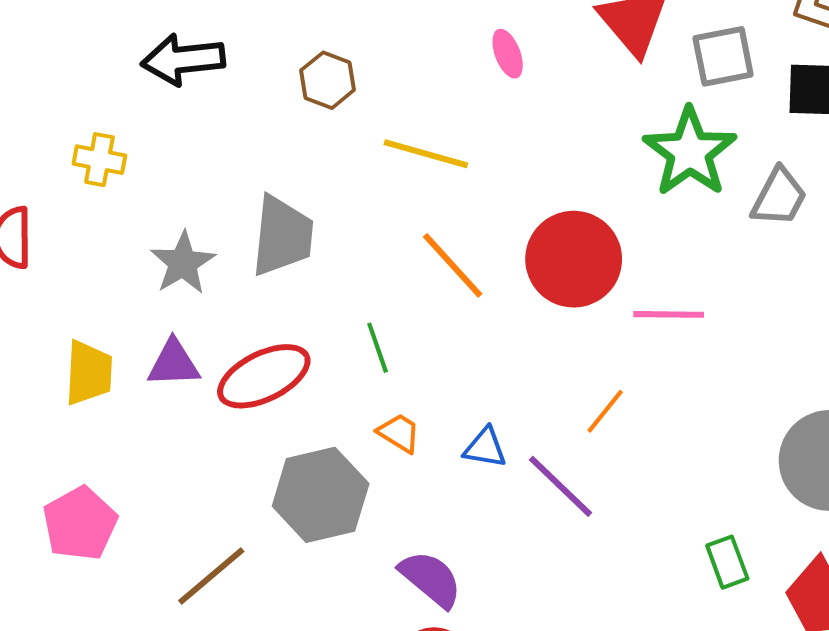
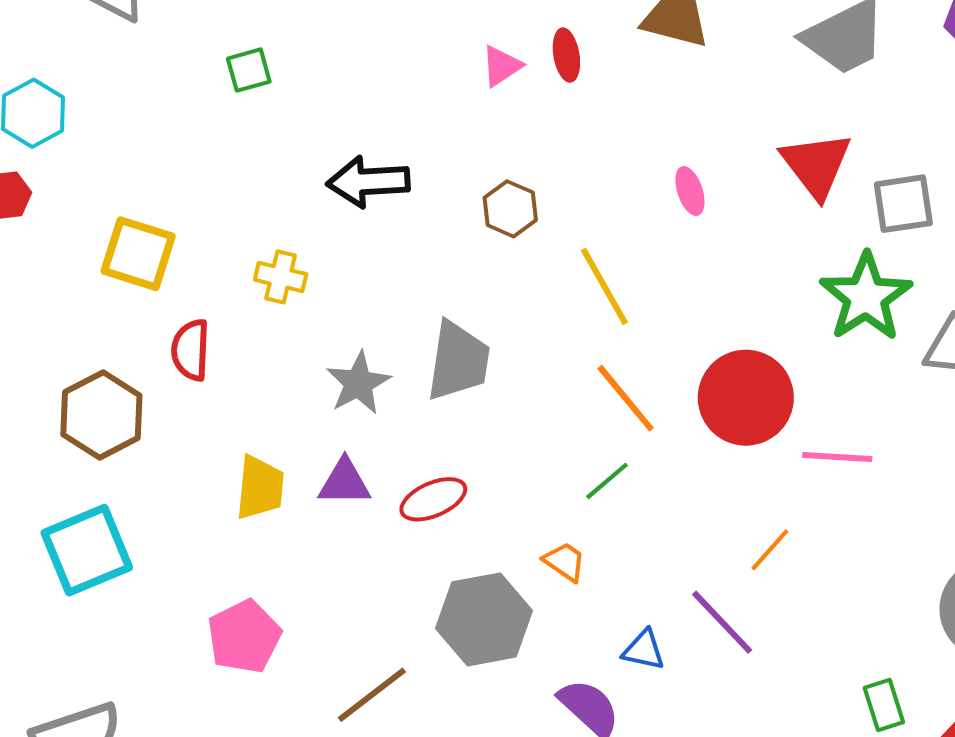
yellow line: (426, 154) -> (604, 286), turned 42
green line: (378, 348) -> (607, 481), moved, turned 66
red ellipse: (264, 376) -> (433, 499), size x0.7
blue triangle: (485, 448) -> (644, 650), moved

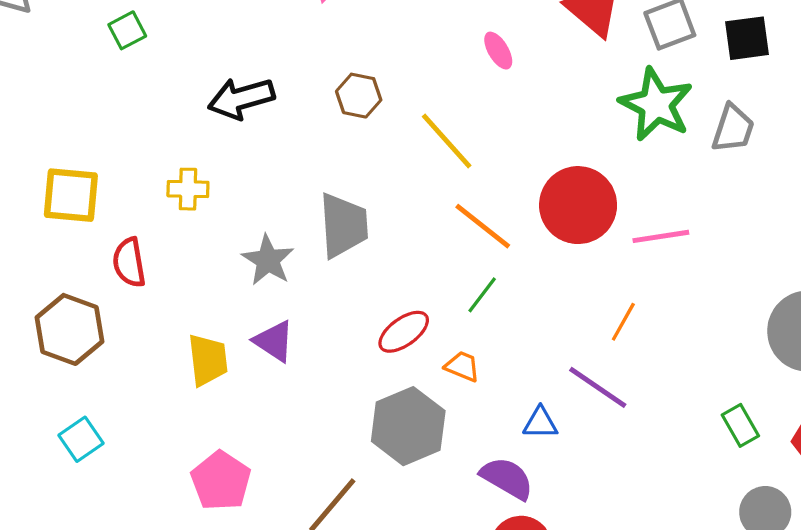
purple triangle: (345, 482) -> (274, 341), turned 45
red ellipse: (433, 499) -> (404, 332), moved
cyan square: (87, 550) -> (81, 439), size x0.6

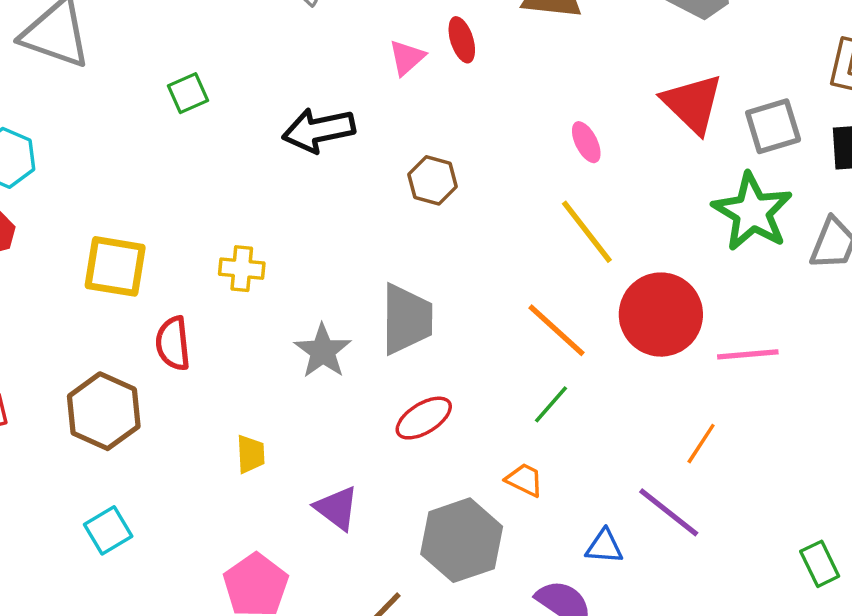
black arrow: (241, 98) -> (319, 130), moved
yellow line: (447, 141) -> (587, 232), moved
red ellipse: (404, 332) -> (424, 418), moved
purple triangle: (274, 341) -> (337, 508), moved
yellow trapezoid: (208, 360) -> (251, 454), size x0.7

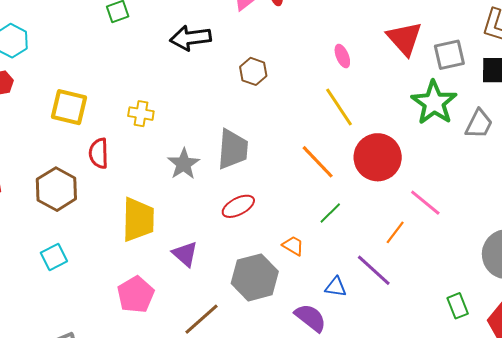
pink line: (748, 354) -> (425, 203), moved, turned 40
green line: (551, 404) -> (330, 213), moved
yellow trapezoid: (251, 454) -> (138, 220), size x2.0

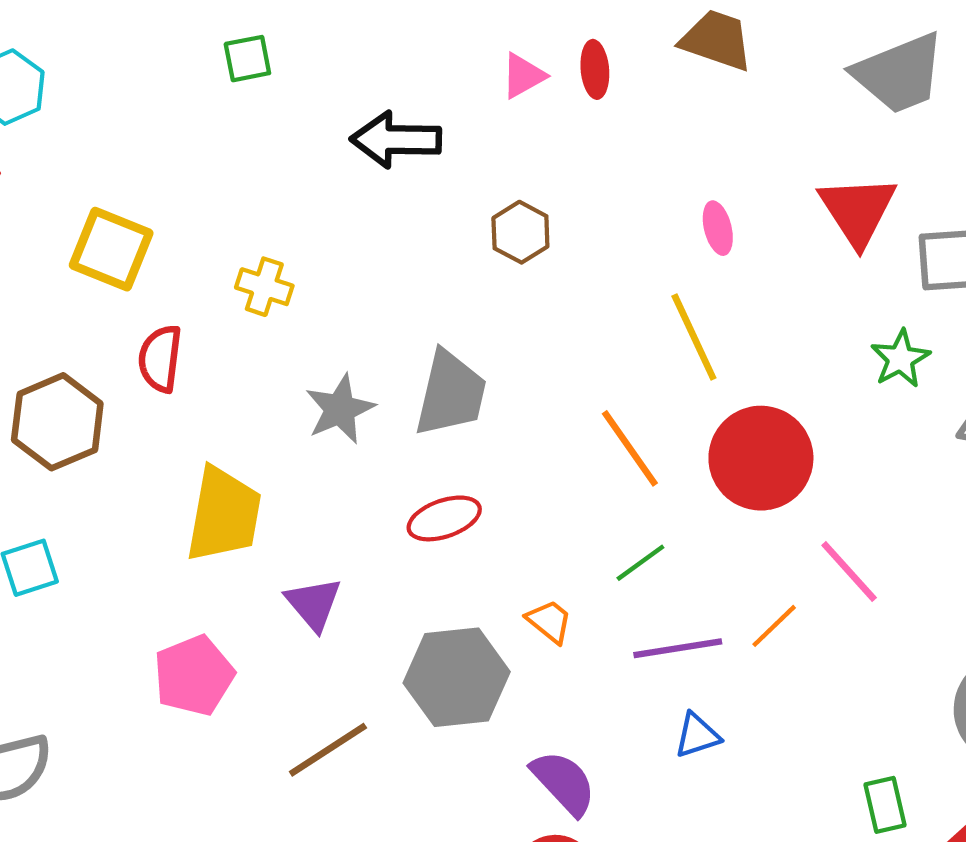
green star: (434, 103) -> (900, 359), size x0.6
purple line: (374, 270) -> (678, 648), moved, turned -60
blue triangle: (336, 287) -> (697, 735), moved, turned -35

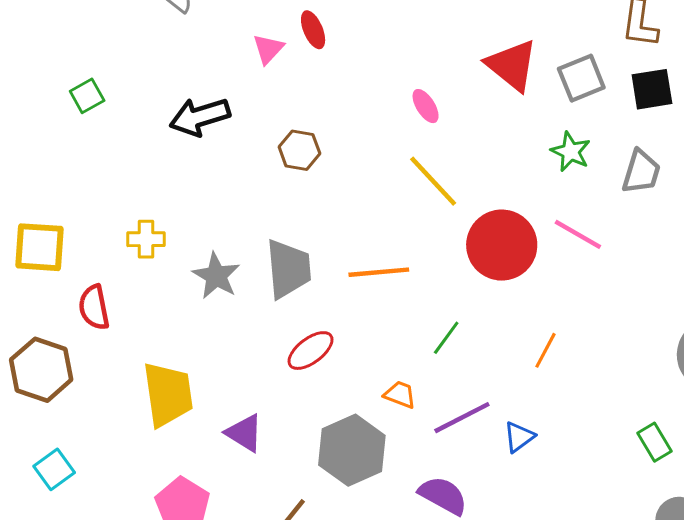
gray star: (340, 409) -> (216, 276), moved
orange line: (630, 448) -> (379, 272), moved, turned -42
pink line: (849, 572) -> (578, 234), moved
purple line: (678, 648) -> (462, 418), moved

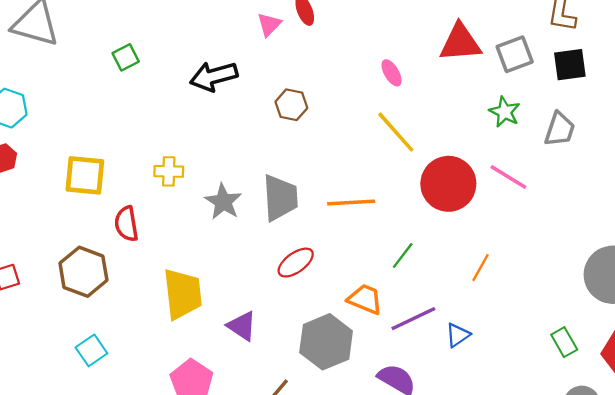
red triangle: (512, 65) -> (460, 43), turned -45
orange trapezoid: (400, 395) -> (365, 299), size x1.4

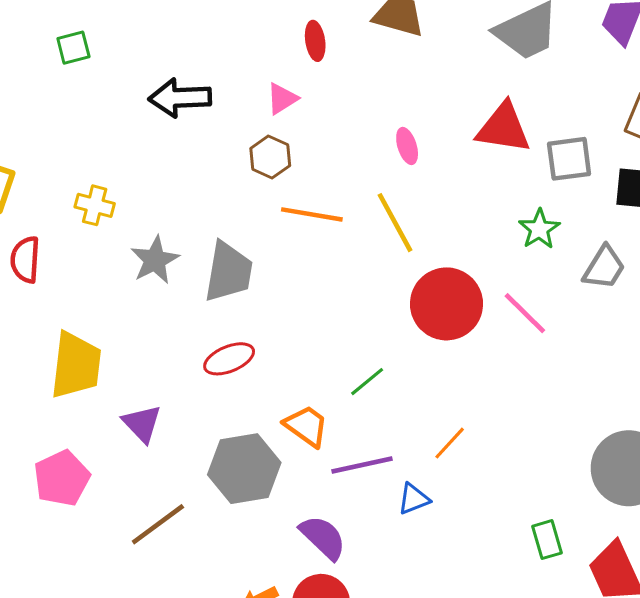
pink triangle: (269, 24) -> (282, 99), moved
orange line: (351, 202) -> (312, 214), moved
orange line: (480, 268) -> (450, 443), moved

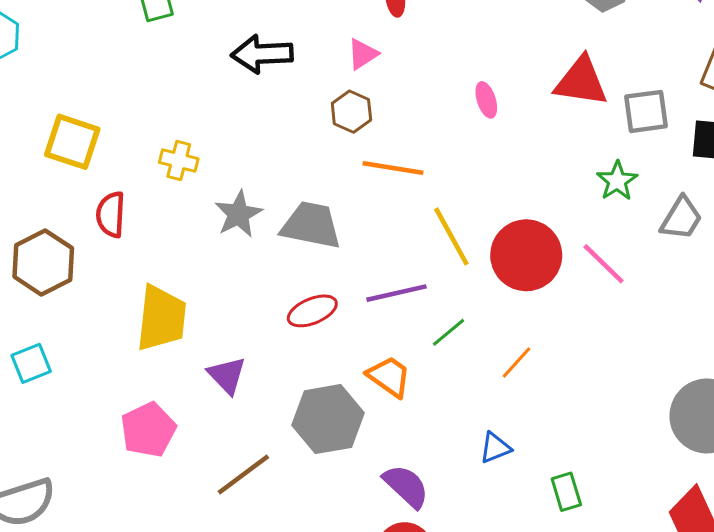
yellow line: (395, 223) -> (451, 236), moved
gray trapezoid: (228, 272) -> (311, 225), turned -88
orange line: (450, 443) -> (516, 363), moved
purple line: (362, 465) -> (397, 293), moved
green rectangle: (547, 540) -> (566, 492), moved

